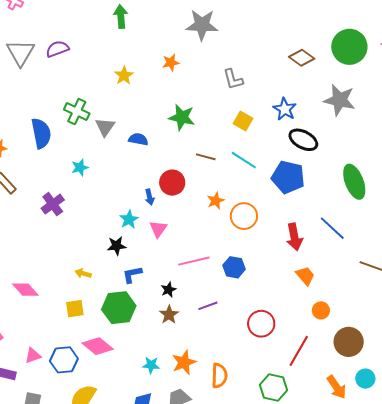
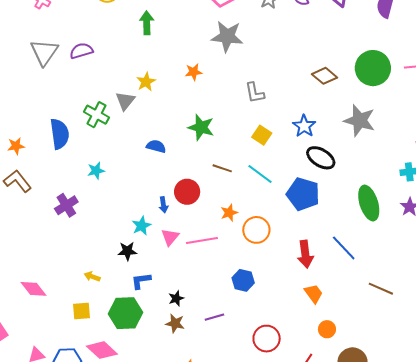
gray triangle: (105, 127) -> (125, 101), moved
pink line: (194, 261) -> (202, 240), moved
brown star: (169, 315) -> (175, 323), turned -30

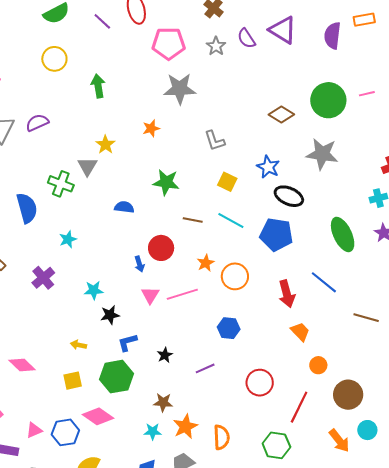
cyan star: (141, 226) -> (94, 290), moved, turned 30
brown star: (175, 323) -> (163, 402), moved

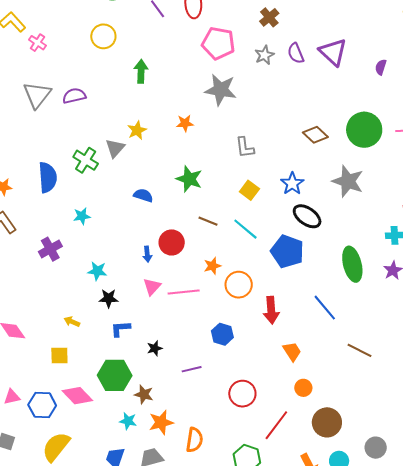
purple semicircle: (333, 36) -> (381, 67), size x0.6
red arrow: (287, 294) -> (271, 310), moved
green hexagon: (117, 377) -> (115, 375), moved

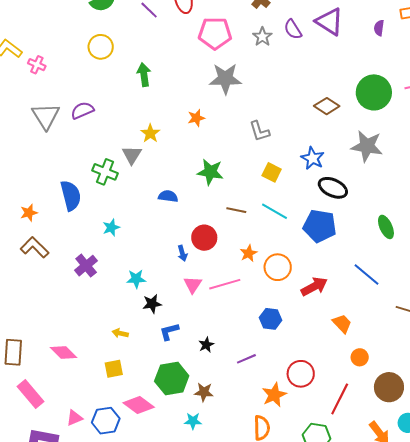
green ellipse: (352, 264) -> (386, 227), size x0.7
red arrow: (271, 310) -> (314, 287), turned -104
orange star: (161, 422) -> (274, 395), moved

